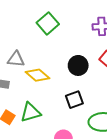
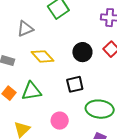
gray triangle: (16, 59) -> (25, 29), moved, turned -36

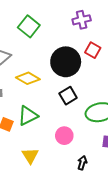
black circle: (82, 52) -> (66, 62), size x1.5

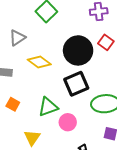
black square: (68, 96) -> (76, 84), size x1.4
green triangle: (28, 116) -> (48, 107), moved

